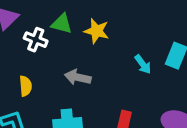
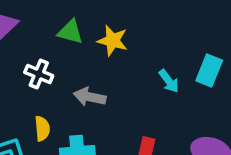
white cross: (36, 40) -> (39, 74), moved
yellow semicircle: (26, 86) -> (42, 129), moved

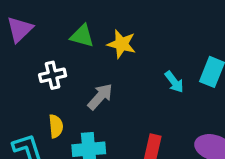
white cross: (39, 74) -> (53, 75), turned -35
gray arrow: (90, 97) -> (100, 97), turned 120

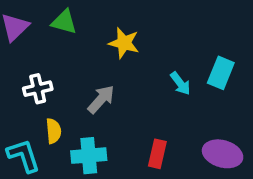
green triangle: (82, 36) -> (64, 22), moved
white cross: (53, 75) -> (38, 89), moved

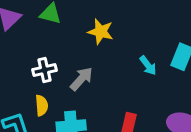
white cross: (38, 89) -> (45, 70), moved

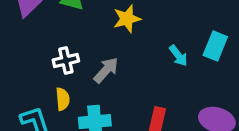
yellow star: (101, 32) -> (127, 19), turned -30

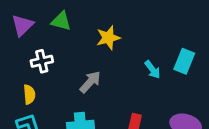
white cross: (66, 61) -> (42, 61), moved
yellow semicircle: (63, 99) -> (29, 94), moved

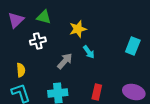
white cross: (42, 61) -> (38, 41), moved
cyan arrow: (152, 70) -> (89, 52), moved

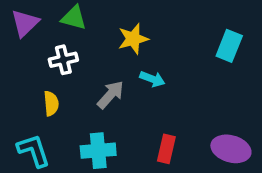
cyan rectangle: (133, 46) -> (229, 46), moved
cyan arrow: (89, 52) -> (152, 79), turned -32
yellow semicircle: (21, 70) -> (51, 103), moved

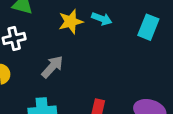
cyan arrow: (152, 79) -> (102, 19), moved

